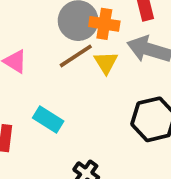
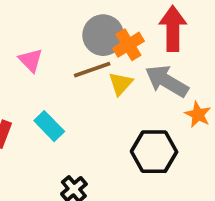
orange cross: (104, 24) -> (128, 45), turned 36

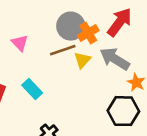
red arrow: (173, 29) -> (120, 22), turned 36
black hexagon: (154, 152) -> (123, 111), moved

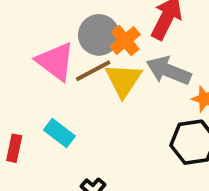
pink triangle: (20, 43) -> (55, 61), moved, size x1.6
yellow triangle: (82, 60) -> (123, 80), size x1.5

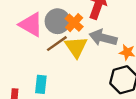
pink triangle: (55, 61) -> (31, 25), moved
cyan rectangle: (59, 133) -> (41, 84), turned 66

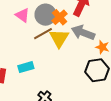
pink triangle: (31, 25) -> (23, 15), size x0.7
cyan rectangle: (41, 84) -> (26, 67), turned 63

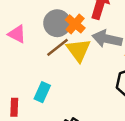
pink triangle: (23, 15) -> (17, 34), moved
cyan rectangle: (26, 67) -> (42, 92), turned -42

